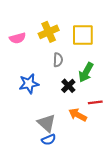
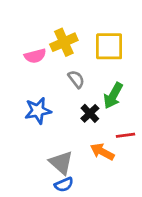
pink semicircle: (18, 38) -> (35, 56), moved
gray semicircle: (58, 60) -> (76, 79), turned -40

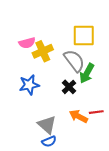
yellow cross: (64, 42) -> (43, 51), moved
gray semicircle: (76, 79) -> (74, 61), moved, size x1.6
red line: (125, 135) -> (96, 112), moved

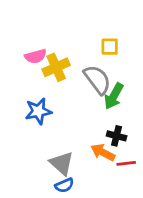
yellow square: (84, 36) -> (110, 47), size x0.6
black cross: (69, 87) -> (117, 136), moved, turned -32
red line: (96, 112) -> (126, 163), moved

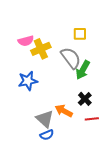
black cross: (117, 136) -> (85, 99), turned 32
orange arrow: (103, 152) -> (64, 111), moved

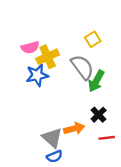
yellow square: (80, 34) -> (93, 39), turned -32
blue star: (28, 81) -> (37, 75), moved
orange arrow: (64, 111) -> (74, 129), turned 138

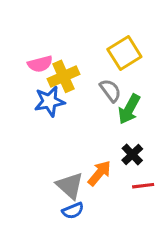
yellow square: (93, 39) -> (124, 53), size x1.5
gray semicircle: (82, 67) -> (110, 90), size x0.7
orange arrow: (74, 129) -> (99, 173), turned -36

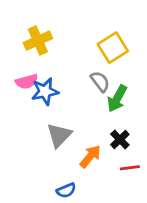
pink semicircle: (40, 64) -> (27, 82), moved
yellow cross: (64, 76) -> (38, 41), moved
gray triangle: (70, 186) -> (59, 135), moved, turned 32

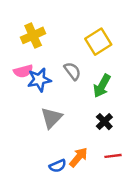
gray semicircle: (100, 82) -> (72, 71), moved
orange arrow: (90, 156) -> (79, 157), moved
red line: (130, 168) -> (113, 156), moved

